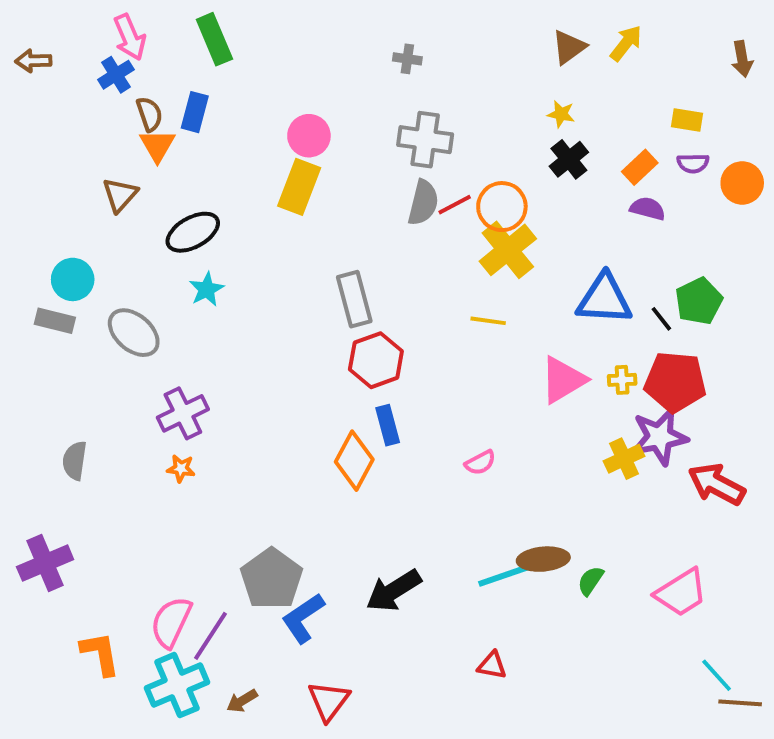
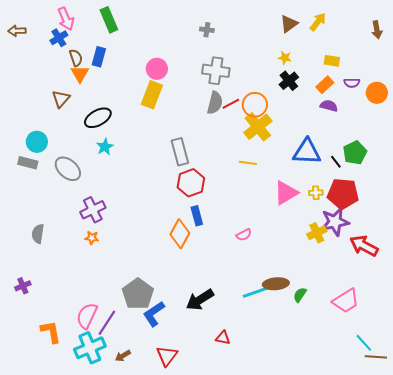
yellow rectangle: (687, 120) -> (332, 61), moved
purple cross: (45, 563) -> (23, 286), size x0.6
red triangle: (492, 665) -> (223, 338), moved

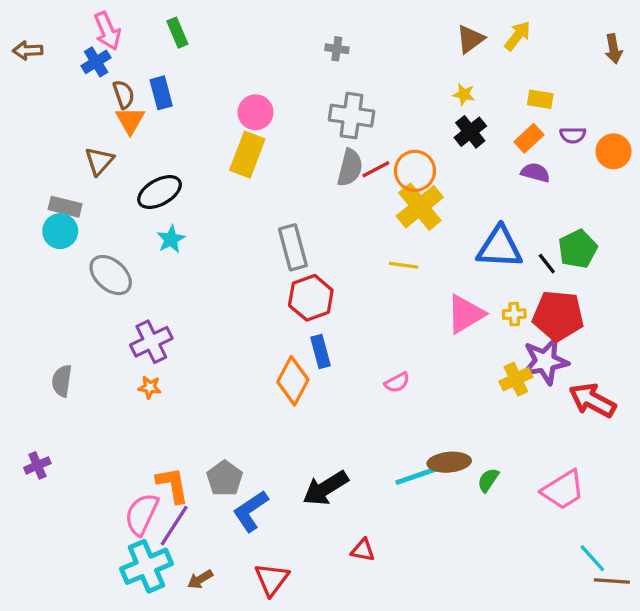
green rectangle: (109, 20) -> (177, 33), size x0.7
blue rectangle: (99, 57) -> (161, 93), turned -30
gray rectangle: (28, 163) -> (65, 207), moved
gray pentagon: (138, 294) -> (225, 478), size x0.7
orange L-shape: (51, 332) -> (173, 485), moved

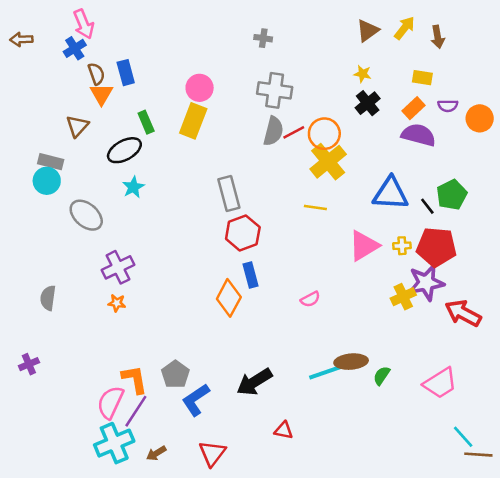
green rectangle: (177, 33) -> (146, 122), moved
brown arrow: (613, 49) -> (438, 37), moved
purple semicircle: (535, 173) -> (419, 135), size x1.5

